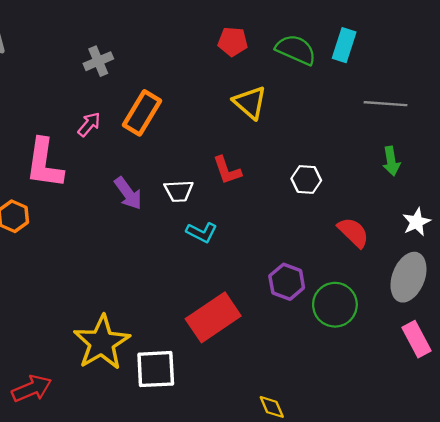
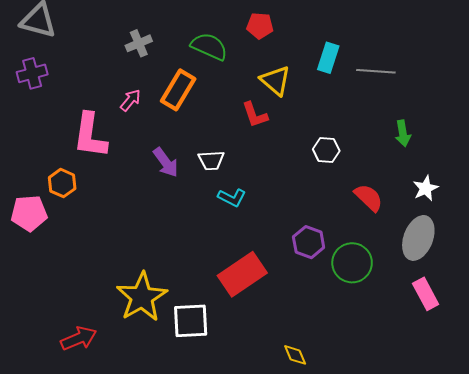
cyan rectangle: (344, 45) -> (328, 58), moved
green semicircle: (296, 50) -> (209, 46), moved
gray line: (385, 104) -> (376, 71), moved
red L-shape: (227, 170) -> (255, 115), moved

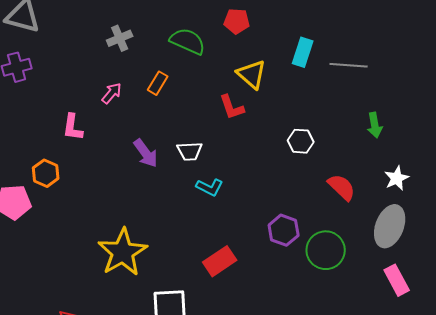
orange rectangle: (178, 90) -> (158, 83), size x0.6
pink L-shape: (90, 135) -> (73, 127), size x0.6
red rectangle: (242, 274) -> (220, 261), size x0.7
yellow star: (142, 297) -> (123, 252), moved

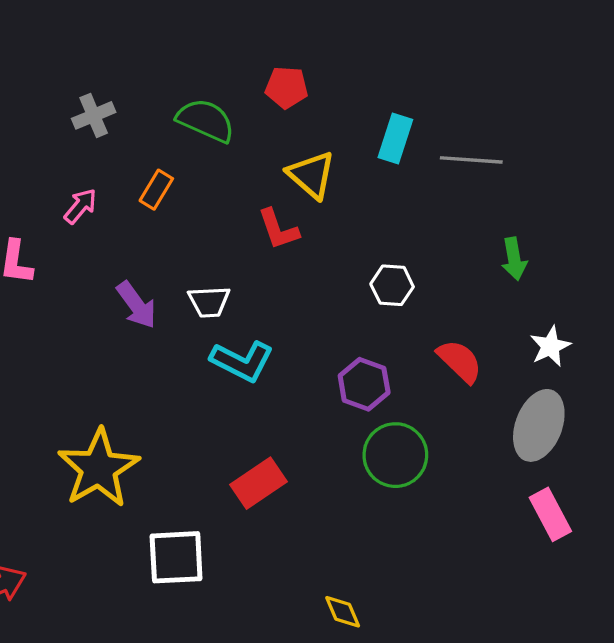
cyan L-shape: (210, 187) -> (242, 361), size x1.4
purple hexagon: (284, 230) -> (364, 384), moved
green circle: (326, 250) -> (395, 455), moved

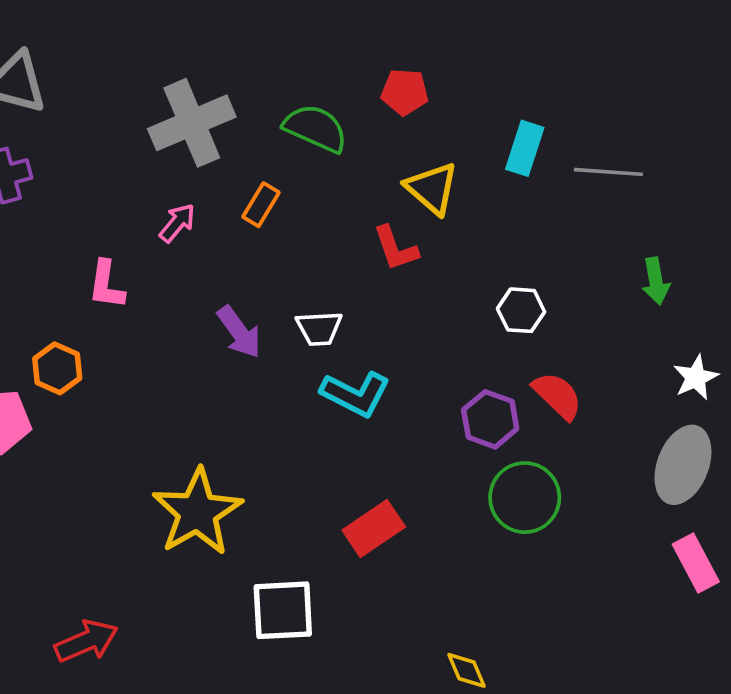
gray cross: (94, 115) -> (192, 123), size x1.8
red semicircle: (460, 361) -> (557, 396), moved

